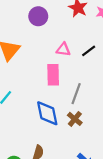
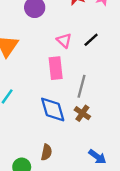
pink triangle: (63, 50) -> (64, 41), turned 40

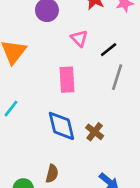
pink triangle: (64, 41) -> (79, 38), moved
gray line: (82, 86) -> (117, 77), moved

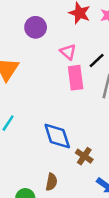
pink rectangle: (67, 80) -> (76, 78), moved
brown cross: (95, 132) -> (84, 156), moved

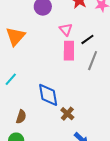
brown semicircle: (51, 182) -> (21, 117), moved

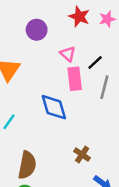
blue diamond: (48, 95) -> (54, 107), moved
brown semicircle: (21, 117) -> (27, 165), size x1.6

